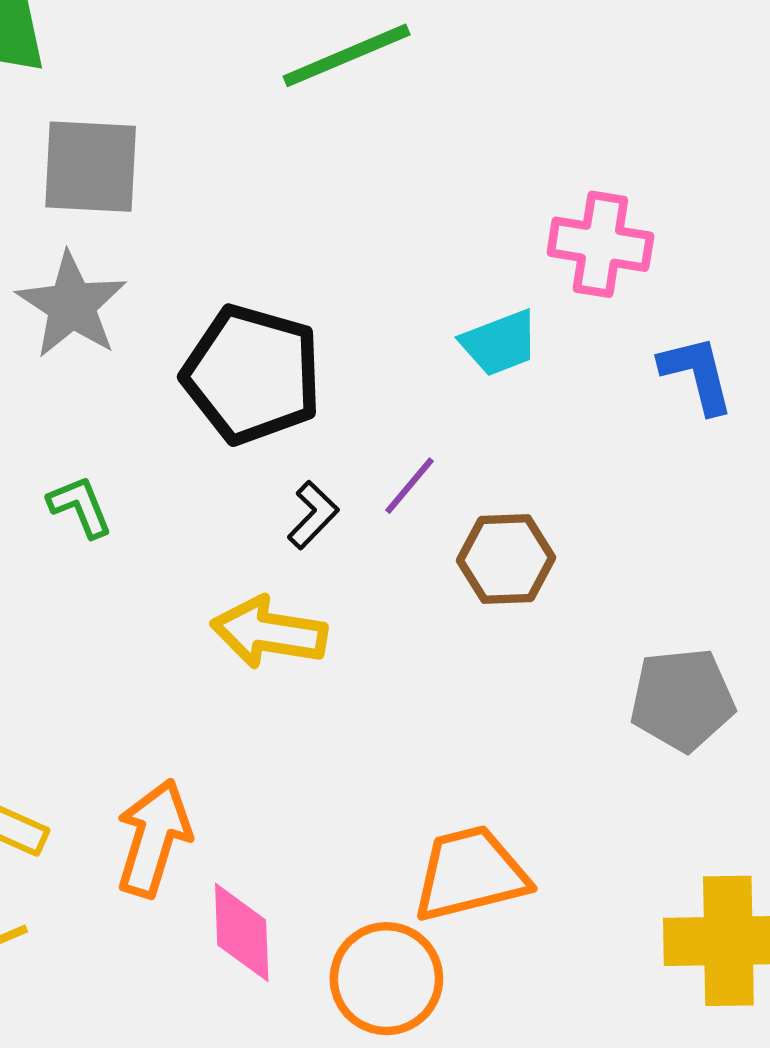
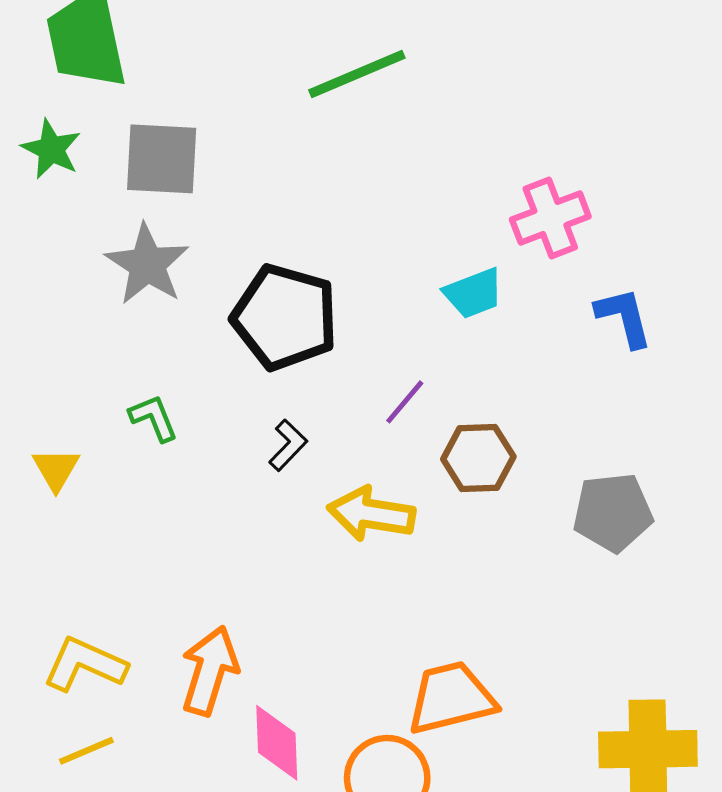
pink cross: (600, 244) -> (550, 218), turned -30
black L-shape: (313, 515) -> (288, 445), moved
yellow arrow: (269, 632) -> (371, 514), moved
gray pentagon: (682, 700) -> (613, 512), moved

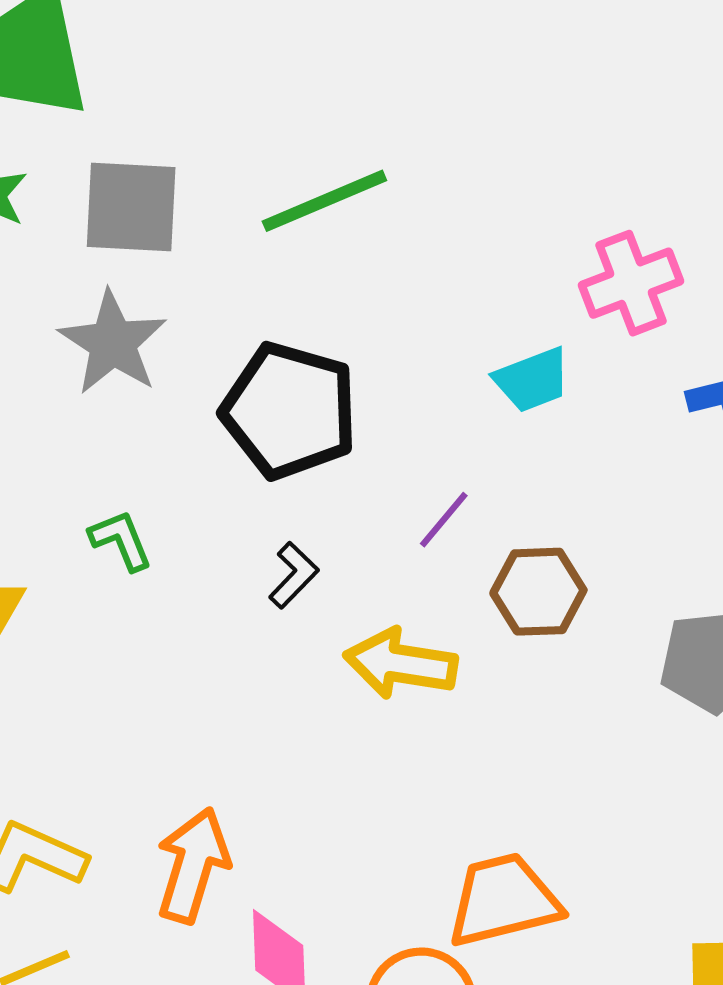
green line: (357, 74) -> (324, 201), moved

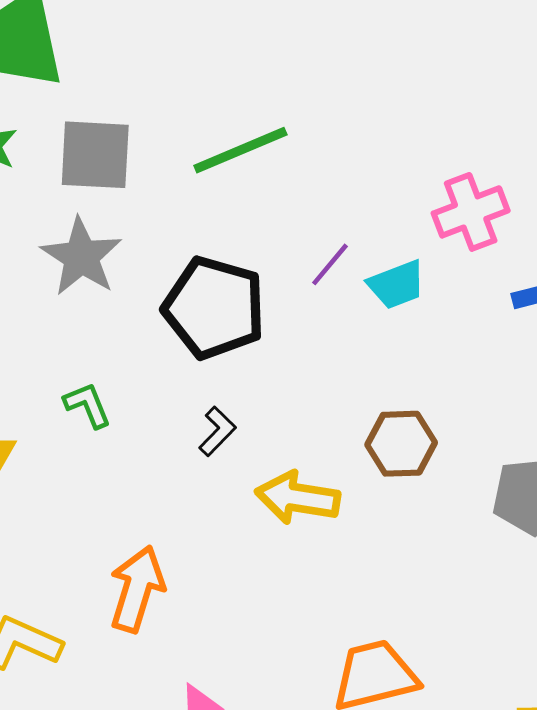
purple line: (444, 520) -> (330, 264), moved
orange arrow: (193, 865) -> (137, 589), moved

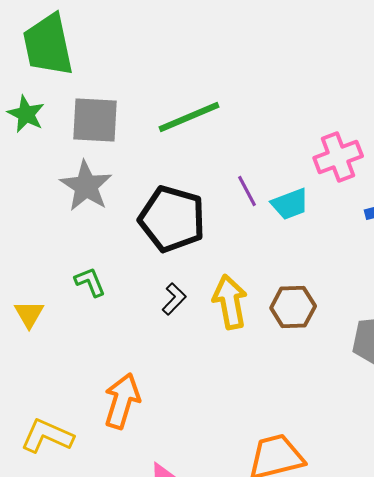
purple line: (330, 264) -> (247, 191), turned -68
yellow arrow: (298, 498) -> (230, 302), moved, turned 70

